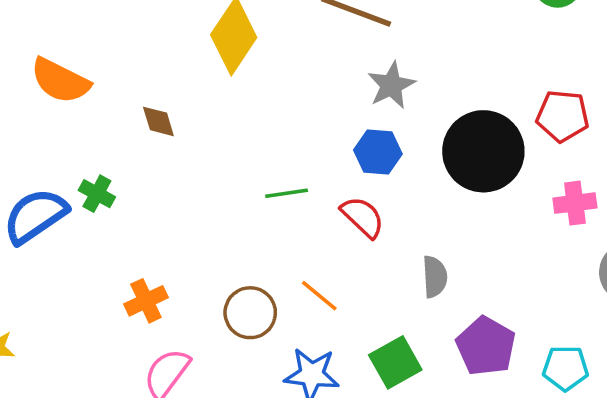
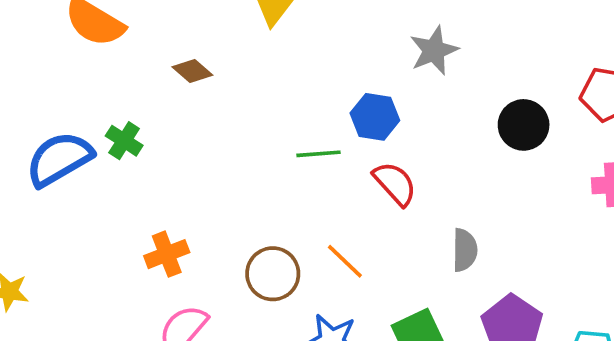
brown diamond: (158, 121) -> (192, 71), turned -36
black circle: (483, 151) -> (524, 125), size x0.6
blue hexagon: (378, 152) -> (375, 117), moved

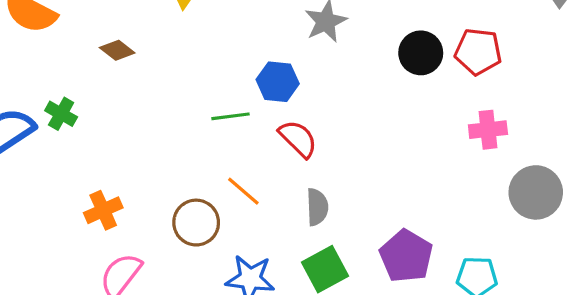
black circle: (524, 125) -> (421, 53), moved
gray semicircle: (465, 250) -> (317, 207), moved
orange line: (345, 261) -> (243, 191), moved

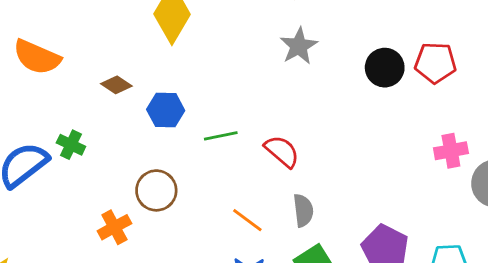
blue hexagon: (278, 82) -> (166, 110), moved
pink cross: (488, 130) -> (451, 151), moved
orange line: (243, 191) -> (247, 220), moved
brown circle: (196, 223) -> (156, 190), moved

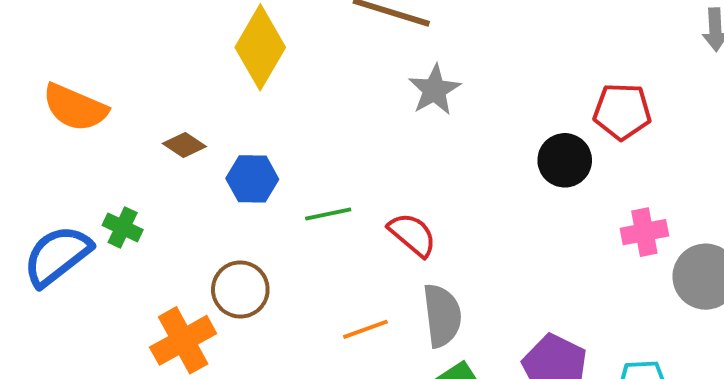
black circle: (385, 68) -> (565, 160), moved
gray semicircle: (303, 210) -> (442, 316), size x1.4
orange line: (247, 220) -> (365, 329), turned -56
orange cross: (114, 227) -> (183, 340), size x1.4

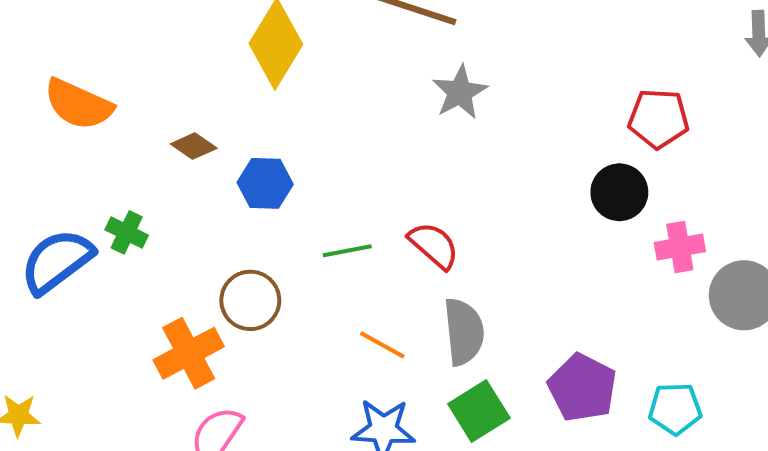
black circle: (565, 160) -> (619, 192), moved
green line: (328, 214) -> (347, 251), moved
orange line: (365, 329) -> (382, 345), turned 48

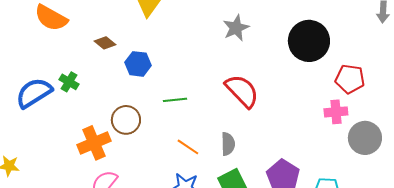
red pentagon: (659, 119) -> (350, 79), moved
black circle: (619, 192) -> (309, 41), moved, size x1.5
red semicircle: (434, 245) -> (242, 91), moved, size x1.4
gray semicircle: (464, 332) -> (228, 144), size x0.7

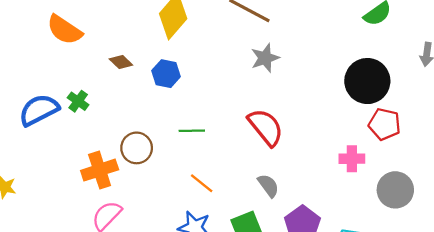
black circle: (309, 41) -> (367, 81), moved
blue hexagon: (138, 64) -> (166, 74), moved
pink cross: (336, 112) -> (352, 159), moved
gray semicircle: (228, 144) -> (268, 186), moved, turned -40

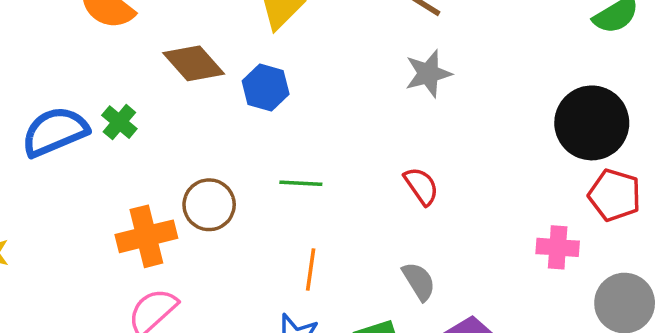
brown diamond: (121, 62) -> (194, 63), size x1.6
red semicircle: (266, 127) -> (421, 186), size x0.6
orange line: (202, 183) -> (311, 270), turned 55

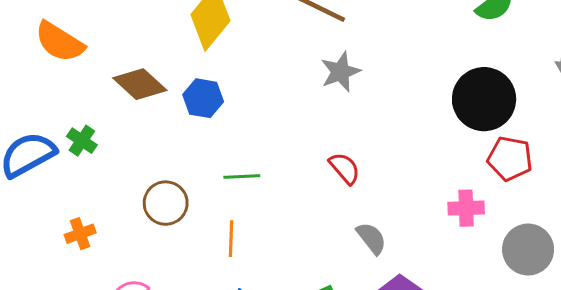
orange cross: (146, 236) -> (80, 234), moved, size x0.6
orange line: (311, 270) -> (231, 239), moved
gray semicircle: (419, 281) -> (371, 238), moved

